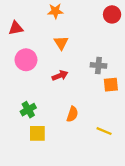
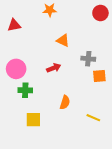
orange triangle: (61, 43) -> (63, 40), moved, turned -32
pink circle: (26, 60) -> (16, 69), moved
green cross: (28, 110) -> (25, 90), moved, turned 32

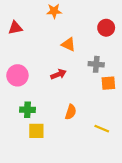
red circle: (100, 13) -> (106, 28), moved
green cross: (25, 90) -> (27, 110), moved

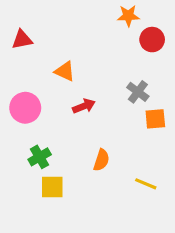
orange star: (54, 11) -> (128, 16), moved
orange triangle: (68, 44) -> (65, 71), moved
gray cross: (96, 64) -> (138, 92), turned 32
green cross: (27, 110) -> (40, 157), turned -32

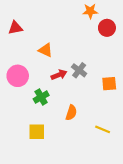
gray cross: (138, 92) -> (79, 70), moved
green cross: (40, 157) -> (41, 97), moved

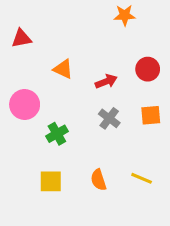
red circle: (107, 28) -> (148, 69), moved
gray cross: (79, 70) -> (109, 118), moved
red arrow: (59, 75) -> (106, 81), moved
orange semicircle: (71, 113) -> (98, 180), moved, turned 144

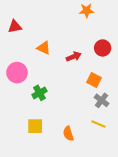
orange square: (151, 115) -> (94, 80), moved, turned 32
gray cross: (109, 118) -> (102, 100), moved
orange semicircle: (98, 180) -> (68, 134), moved

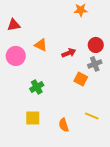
pink circle: (17, 73) -> (16, 56), moved
orange square: (94, 80) -> (81, 79), moved
gray cross: (102, 100) -> (95, 64), moved, turned 32

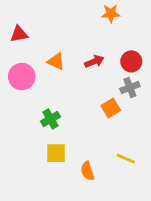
red arrow: (69, 53) -> (94, 61), moved
orange square: (81, 79) -> (111, 108), turned 32
yellow square: (33, 118) -> (56, 153), moved

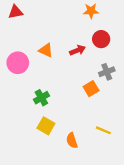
red triangle: (19, 34) -> (16, 12), moved
red circle: (131, 61) -> (101, 39), moved
yellow square: (56, 153) -> (46, 126), turned 30

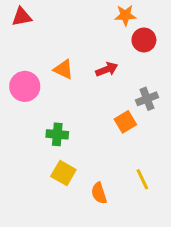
red circle: (101, 39) -> (144, 40), moved
green cross: (41, 98) -> (57, 134), turned 35
yellow line: (103, 130) -> (142, 179), turned 42

